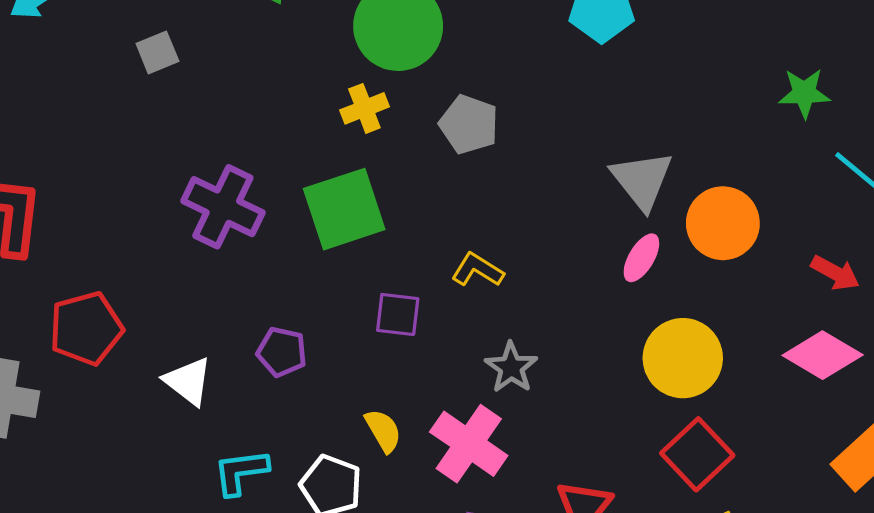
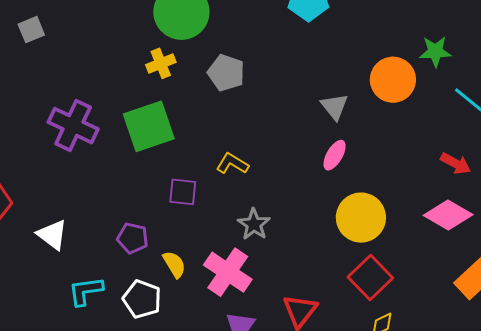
gray triangle: (642, 180) -> (334, 107), size x0.7
orange circle: (723, 223) -> (393, 80), moved
purple pentagon: (282, 352) -> (133, 238), moved

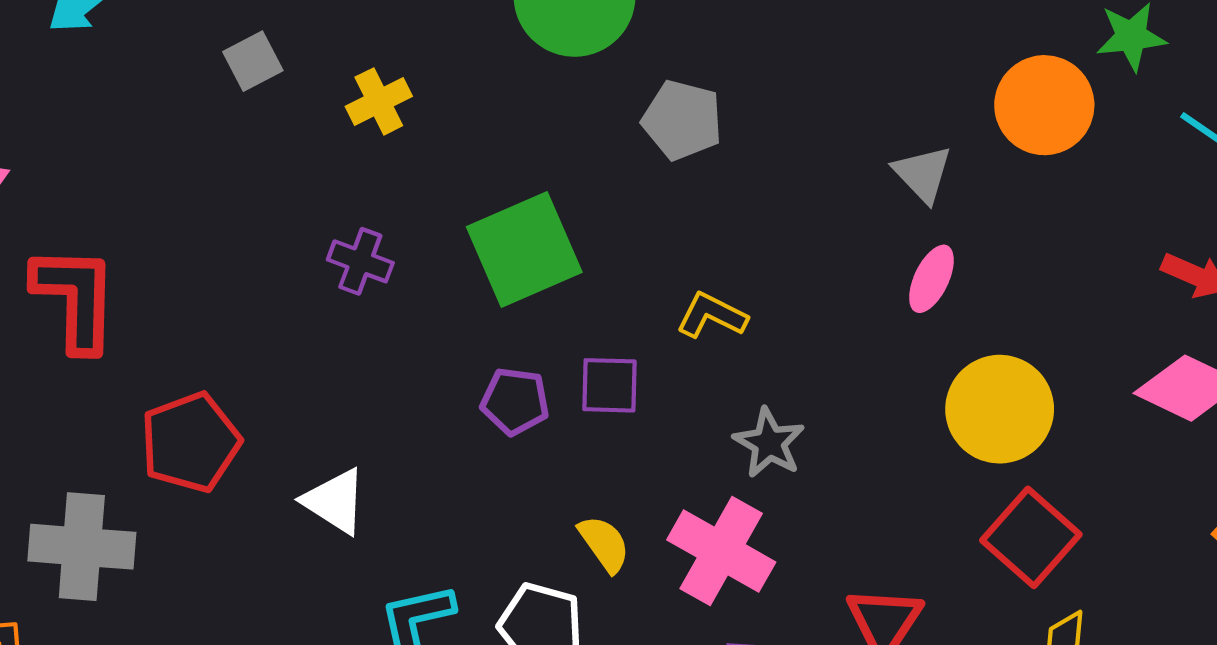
yellow cross: (161, 63) -> (379, 101), moved
purple cross: (73, 126) -> (360, 261), size x0.6
purple pentagon: (133, 238) -> (515, 401), moved

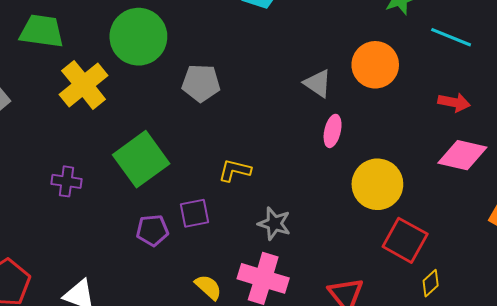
yellow cross: (379, 101) -> (84, 85), moved, size x1.6
orange circle: (1044, 105) -> (375, 65), moved

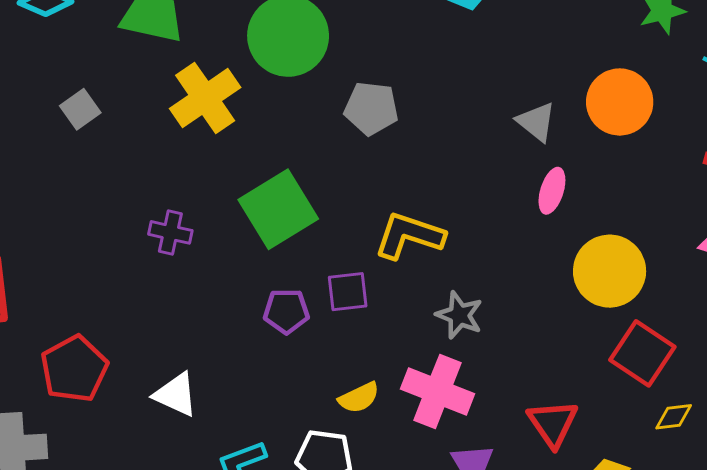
yellow L-shape: (235, 170) -> (409, 236), size x1.5
yellow diamond: (431, 283) -> (674, 417), turned 32
yellow semicircle: (208, 287) -> (359, 398), turned 108

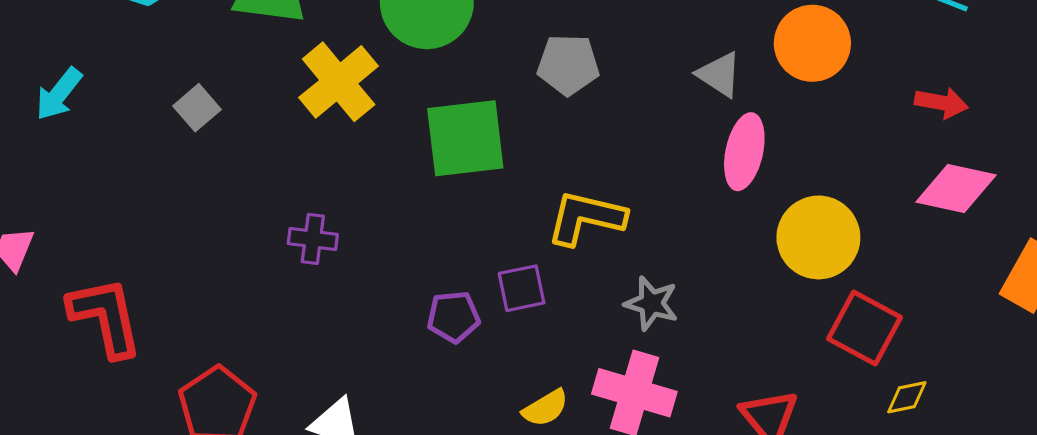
gray pentagon: (371, 108) -> (568, 65), moved
pink ellipse: (552, 191) -> (744, 152), size x1.4
green square: (278, 209) -> (465, 138), moved, turned 30

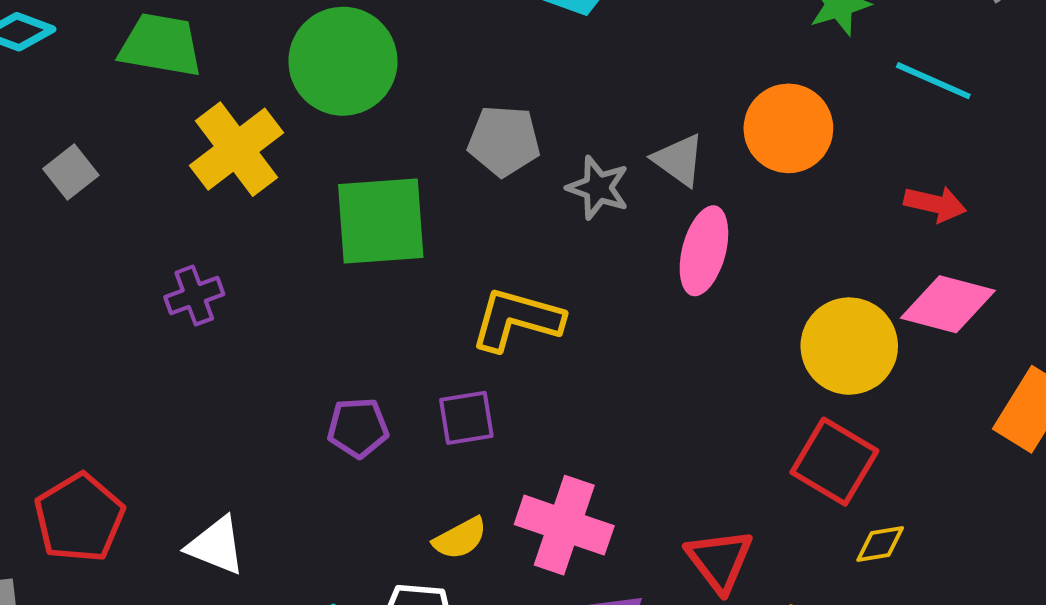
yellow circle: (818, 237) -> (849, 346), moved
purple cross: (313, 239) -> (194, 296), moved, turned -30
purple square: (522, 288) -> (466, 418), moved
gray star: (651, 303) -> (598, 188), moved

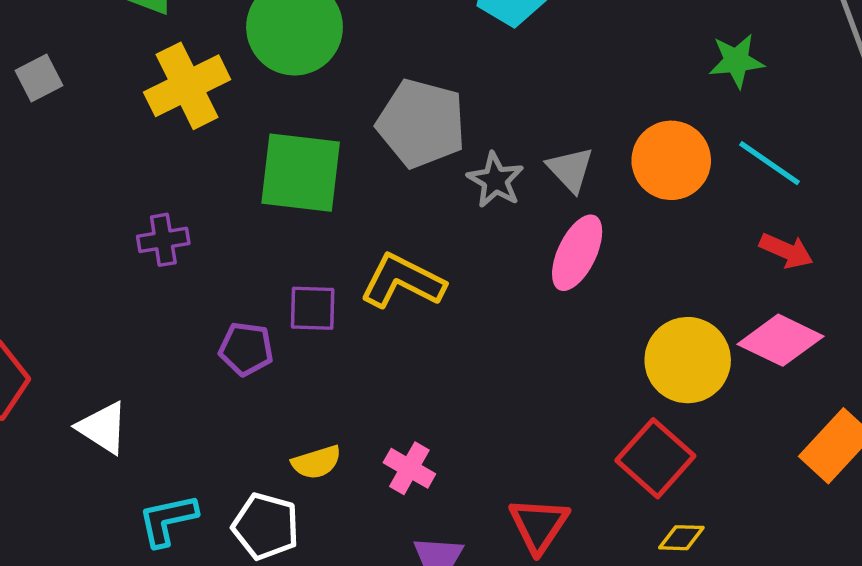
cyan line: (933, 81) -> (769, 163), moved
gray pentagon: (504, 141) -> (421, 123), size x1.4
purple cross: (194, 296) -> (163, 240), moved
purple square: (466, 418) -> (313, 308), moved
pink cross: (564, 525) -> (409, 468), size x0.6

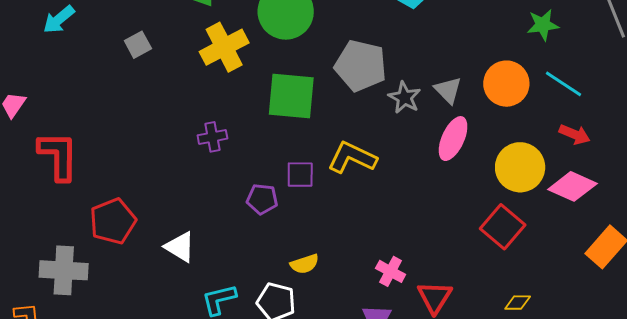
yellow circle: (688, 360) -> (520, 167), moved
red square: (655, 458) -> (503, 227), moved
pink cross: (409, 468) -> (391, 271), moved

